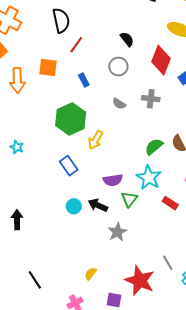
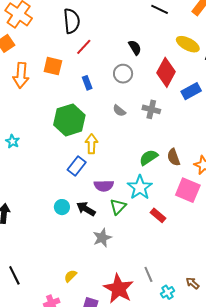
yellow arrow: (96, 140) -> (92, 144), turned 144
blue rectangle: (69, 166) -> (77, 166), moved, turned 66

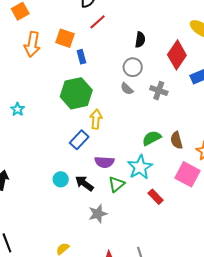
black semicircle: (135, 48) -> (140, 40), moved, turned 35
gray circle: (123, 74) -> (133, 67), moved
blue rectangle: (87, 83) -> (81, 57), moved

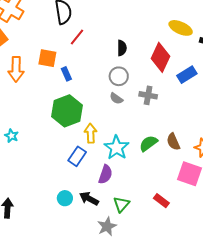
purple semicircle: (104, 162) -> (105, 174), turned -66
cyan star: (140, 167) -> (117, 148), moved
green triangle: (116, 184) -> (121, 204), moved

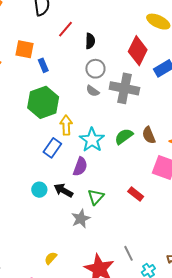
red line: (77, 37) -> (66, 29), moved
black semicircle: (122, 48) -> (90, 41), moved
gray cross: (148, 95) -> (124, 88), size x1.6

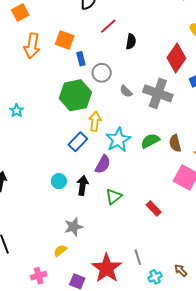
gray circle: (95, 69) -> (102, 73), moved
black arrow: (63, 190) -> (83, 185), turned 60
red rectangle: (136, 194) -> (154, 208), moved
gray star: (81, 219) -> (74, 227), moved

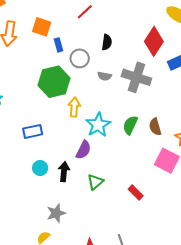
black semicircle: (131, 41) -> (107, 42), moved
gray semicircle: (126, 91) -> (104, 76), turned -32
green semicircle: (150, 141) -> (130, 125), turned -36
blue rectangle: (78, 142) -> (33, 131), moved, turned 36

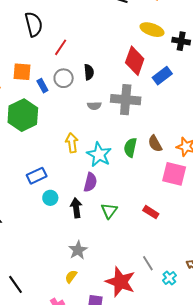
gray circle: (80, 58) -> (64, 78), moved
green hexagon: (54, 82) -> (23, 115), moved
cyan circle: (40, 168) -> (50, 198), moved

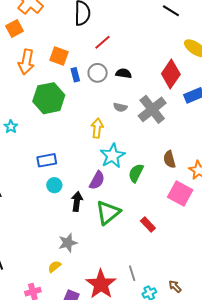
black semicircle: (89, 72) -> (124, 73), turned -91
gray cross: (126, 100) -> (152, 109), turned 32
yellow arrow: (72, 143) -> (97, 128), moved
green semicircle: (130, 148) -> (136, 173), moved
green triangle: (109, 211) -> (108, 213), size x1.5

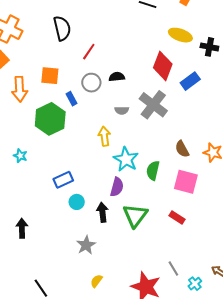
blue rectangle: (75, 75) -> (71, 99), moved
pink square: (180, 194) -> (186, 182), moved
gray star: (68, 243) -> (86, 245), moved

